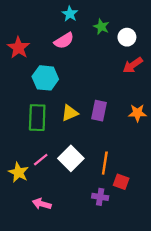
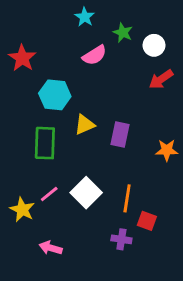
pink semicircle: (64, 41) -> (95, 55), moved
yellow triangle: (70, 113) -> (85, 125), moved
orange star: (137, 113) -> (167, 150), moved

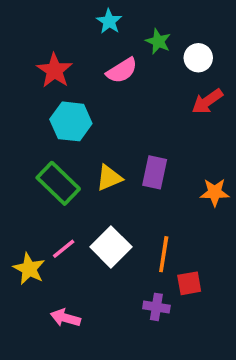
red star: (22, 58) -> (55, 70), moved
yellow triangle: (85, 125) -> (109, 178), moved
green rectangle: (45, 143) -> (58, 183), turned -48
red square: (147, 221) -> (189, 283), turned -30

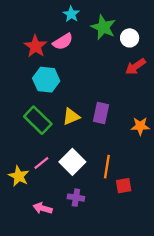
green star: (158, 41) -> (103, 27), size x1.5
pink semicircle: (122, 70) -> (63, 42), moved
purple cross: (156, 307) -> (76, 198), moved

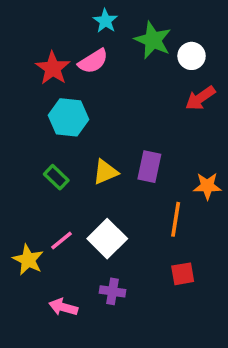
green rectangle: (38, 120) -> (56, 177), size x0.6
orange line: (107, 167) -> (176, 219), moved

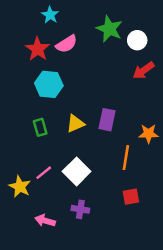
cyan star: (105, 21) -> (50, 15), moved
green rectangle: (56, 177) -> (40, 127), turned 30

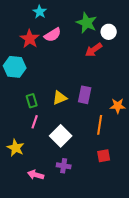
red arrow: (143, 70) -> (94, 50), moved
cyan hexagon: (49, 84) -> (15, 67), moved
pink line: (44, 173) -> (35, 122), moved, turned -32

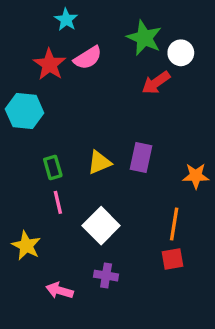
pink line: (35, 122) -> (58, 202), turned -32
orange line: (100, 125) -> (174, 224), moved

